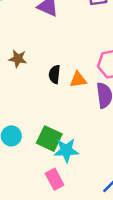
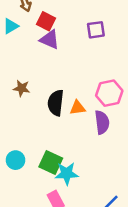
black semicircle: (55, 74) -> (56, 103), size x1.5

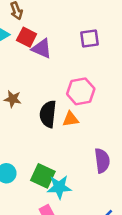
red square: (46, 21) -> (27, 37), moved
pink hexagon: (109, 93) -> (81, 91), moved
purple semicircle: (102, 122) -> (102, 161), moved

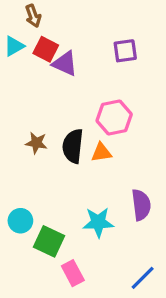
brown star: (13, 99) -> (36, 143), moved
green square: (43, 176) -> (49, 241), moved
cyan star: (59, 187) -> (98, 222), moved

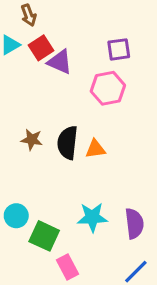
red square: (46, 49) -> (41, 48), turned 30
pink hexagon: (114, 118) -> (108, 88), moved
purple semicircle: (141, 205) -> (134, 223), moved

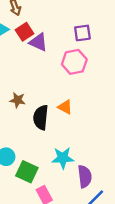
black semicircle: (67, 143) -> (41, 117), moved
orange triangle: (95, 149) -> (65, 107), turned 35
purple semicircle: (134, 223) -> (85, 176), moved

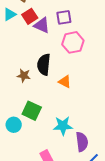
purple square: (82, 33) -> (64, 17), moved
black semicircle: (41, 117) -> (44, 65), moved
green square: (27, 172) -> (32, 111), moved

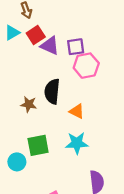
purple square: (64, 17) -> (76, 47), moved
green square: (32, 111) -> (38, 145), turned -36
cyan star: (63, 126) -> (77, 143), moved

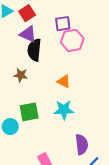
purple triangle: (50, 46) -> (28, 34), moved
black semicircle: (52, 91) -> (34, 50), moved

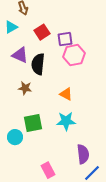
red square: (27, 13) -> (42, 32), moved
purple triangle: (28, 34) -> (20, 55), moved

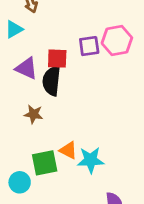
red square: (42, 32) -> (57, 59), moved, turned 35
pink hexagon: (74, 55) -> (117, 40), moved
orange triangle: (66, 94) -> (68, 150), moved

